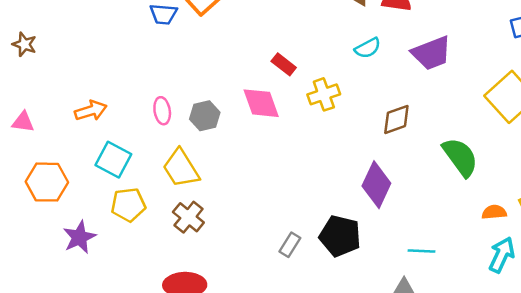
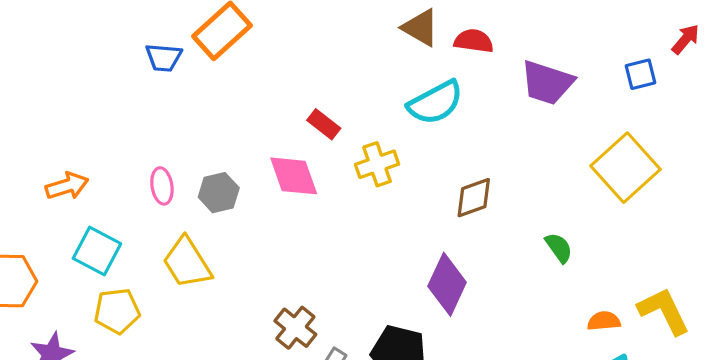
cyan semicircle: (368, 48) -> (435, 103), size x1.6
purple trapezoid: (432, 53) -> (547, 83), moved, turned 39
green semicircle: (460, 157) -> (559, 248), size x0.6
brown cross: (188, 217) -> (295, 328), moved

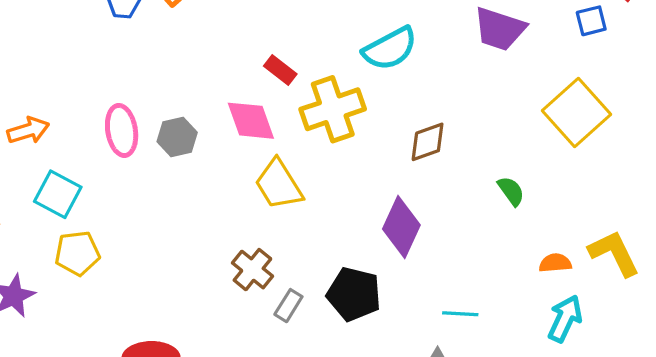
yellow cross: (377, 164) -> (333, 109), size x1.5
pink ellipse: (162, 186) -> (122, 130), size x1.4
yellow trapezoid: (187, 263) -> (279, 184), moved

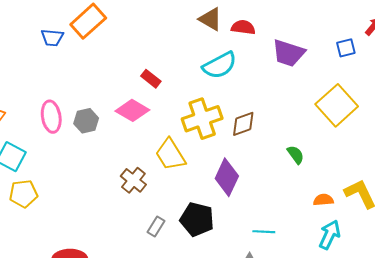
yellow cross: (333, 109) -> (202, 119), moved
pink diamond: (251, 121) -> (132, 110), turned -40
yellow trapezoid: (279, 184) -> (170, 155), moved
brown cross: (252, 270) -> (133, 180), moved

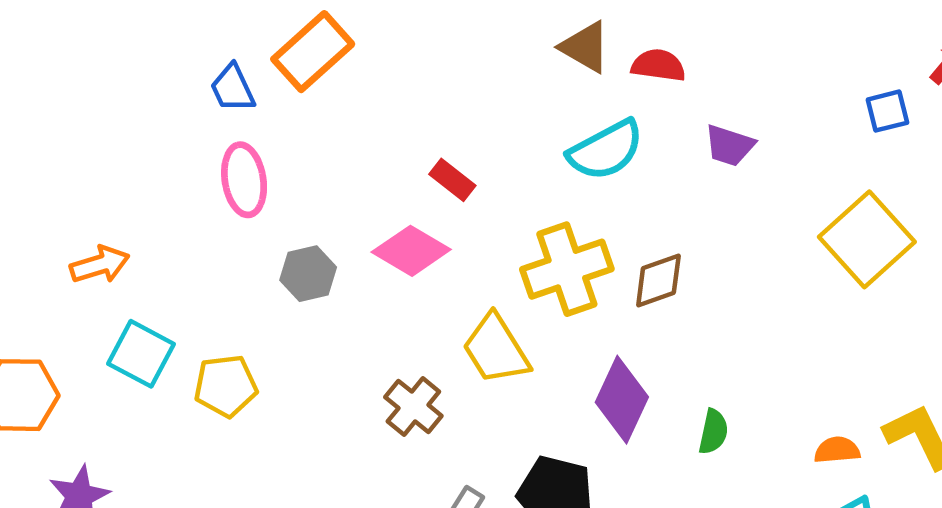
blue trapezoid: (52, 38) -> (233, 88), turned 60
purple trapezoid: (288, 53) -> (729, 145), moved, size x0.7
pink ellipse: (51, 117) -> (244, 180), moved
green semicircle: (296, 155) -> (713, 432), moved, turned 48
yellow pentagon: (23, 194) -> (226, 386), moved

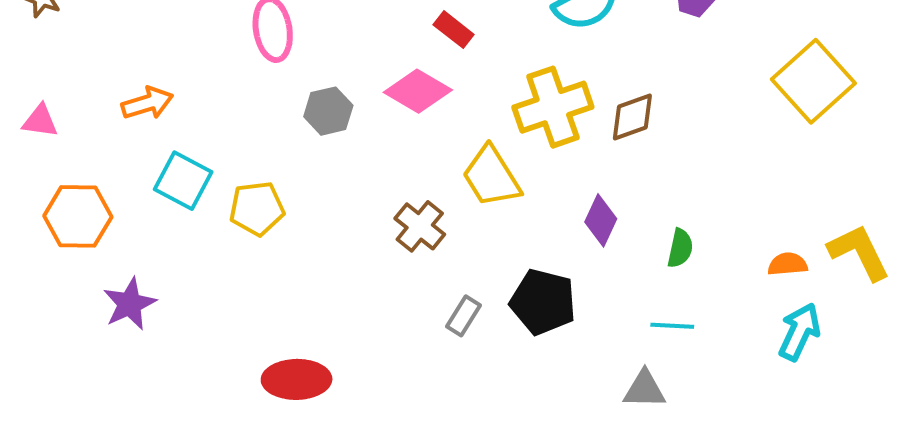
purple diamond: (622, 400) -> (601, 220), size x0.7

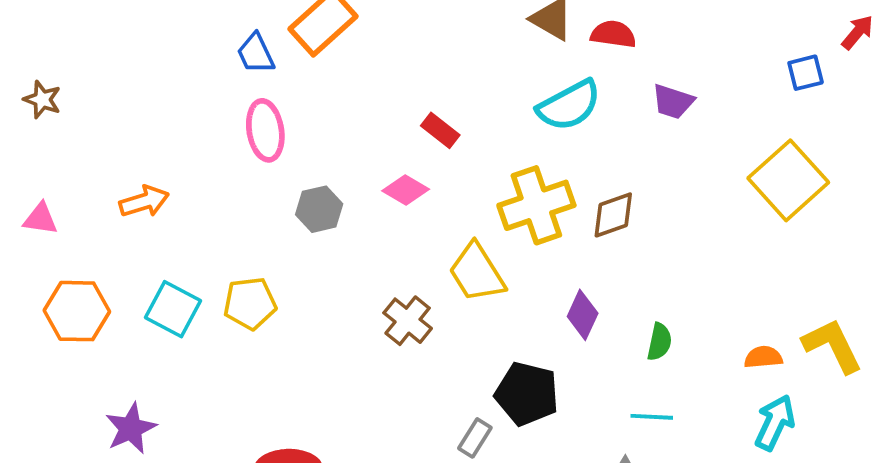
pink diamond: (418, 91) -> (406, 190), size x0.7
cyan square: (183, 181) -> (173, 309), moved
purple star: (130, 304) -> (131, 428), moved
gray rectangle: (464, 316) -> (475, 438), moved

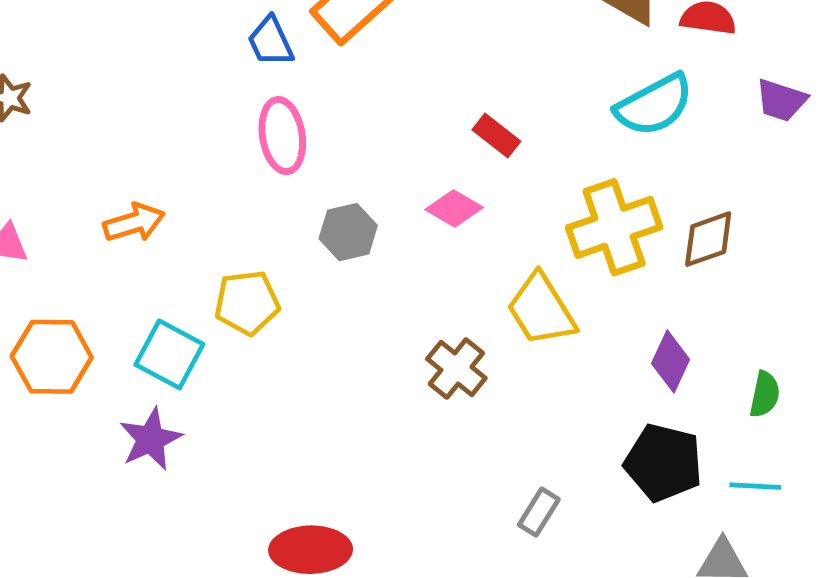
yellow pentagon: (250, 303) -> (247, 303), moved
black pentagon: (527, 394) -> (663, 463), moved
purple star: (131, 428) -> (151, 439), moved

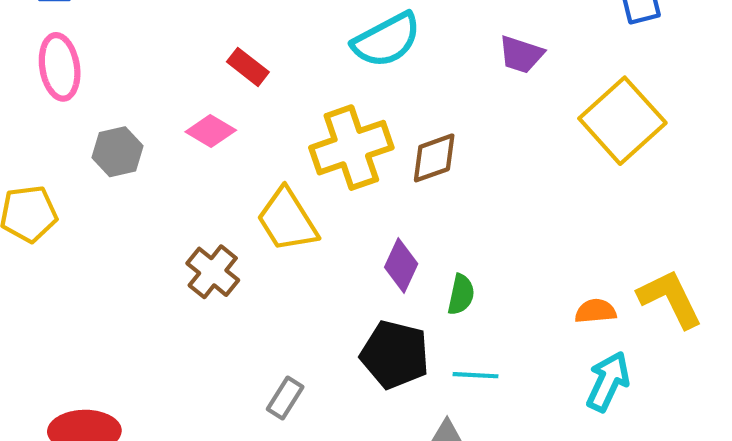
purple trapezoid: (781, 100) -> (521, 54), moved
green semicircle: (765, 394) -> (461, 295), moved

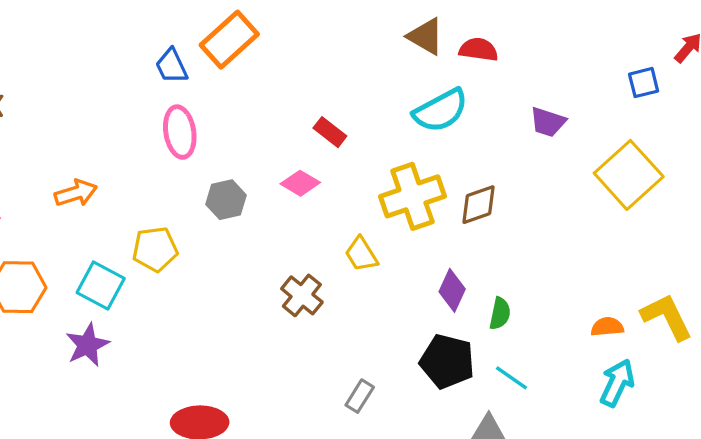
yellow trapezoid: (287, 220) -> (361, 254), size x0.7
cyan line: (476, 375) -> (512, 378), turned 32

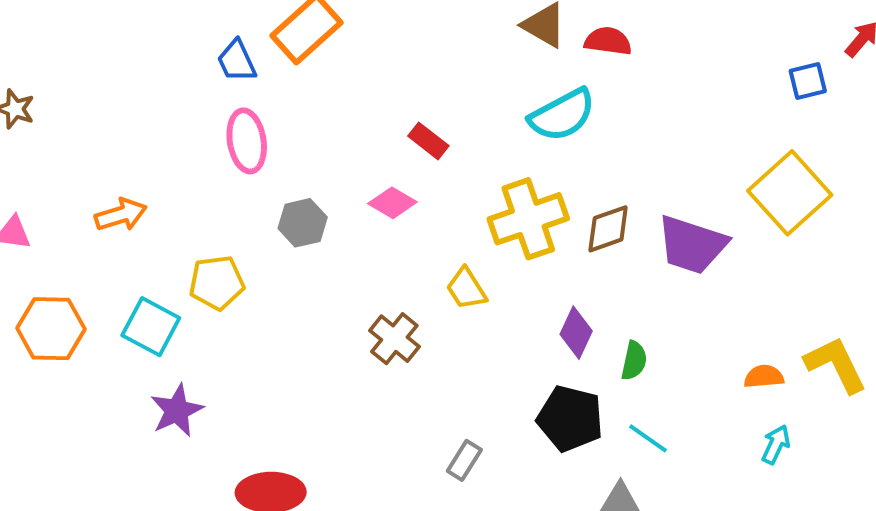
purple trapezoid: (548, 122) -> (692, 245), moved, size x1.6
purple star: (87, 345) -> (177, 410), moved
cyan arrow: (617, 383) -> (776, 444), size x0.7

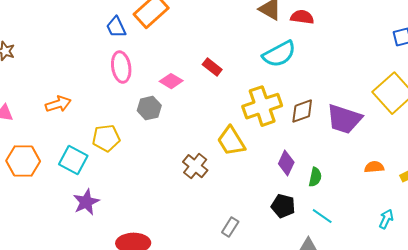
pink diamond: (392, 203) -> (171, 81), moved
yellow trapezoid: (466, 289) -> (231, 141), size x1.4
orange semicircle: (764, 377) -> (374, 167), moved
black pentagon: (570, 418) -> (283, 206), size x0.7

